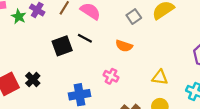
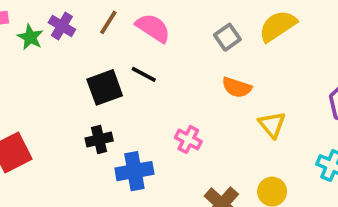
orange semicircle: (124, 46) -> (237, 87), moved
yellow triangle: (160, 77) -> (272, 125), moved, turned 42
black cross: (33, 80) -> (99, 139), moved, turned 32

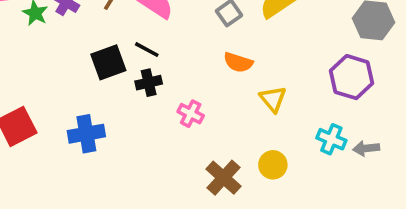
black cross: (99, 139) -> (149, 83), moved
blue cross: (134, 171) -> (86, 134), moved

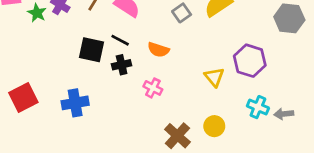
black square: (108, 62) -> (92, 50), turned 32
orange semicircle: (238, 62) -> (158, 50), moved
purple hexagon: (351, 77) -> (250, 61), moved

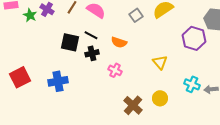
purple hexagon: (250, 61) -> (194, 38), moved

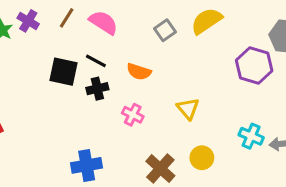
yellow triangle: (160, 62) -> (188, 109), moved
blue cross: (58, 81) -> (87, 165), moved

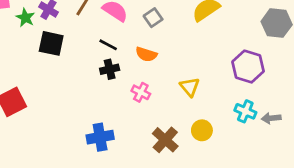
gray square: (165, 30) -> (153, 18), moved
purple hexagon: (254, 66) -> (248, 67), moved
black square: (64, 72) -> (51, 43), moved

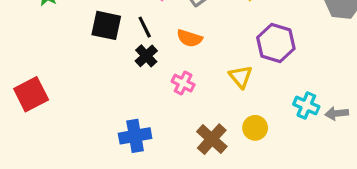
black square: (51, 43) -> (106, 25), moved
black line: (108, 45) -> (145, 27), turned 36
purple hexagon: (248, 67) -> (276, 43), moved
black cross: (110, 69) -> (146, 56), turned -30

